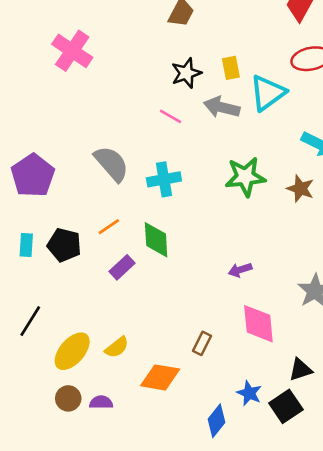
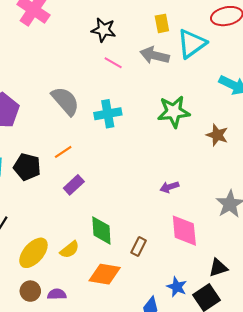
black star: (186, 73) -> (104, 30), moved, turned 30
brown star: (300, 189) -> (217, 135), moved
green diamond: (156, 240) -> (101, 231), moved

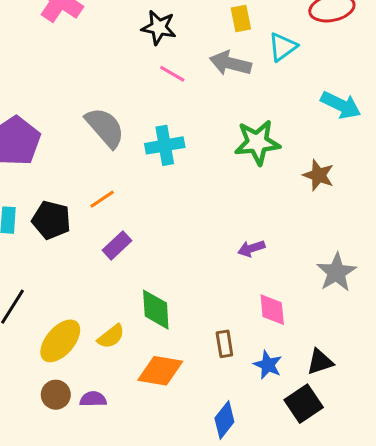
cyan triangle: (192, 44) -> (283, 47), size x0.7
pink diamond: (184, 231) -> (272, 310), size x0.7
brown rectangle: (139, 246) -> (224, 344), moved, turned -36
blue star: (177, 287) -> (268, 365), moved

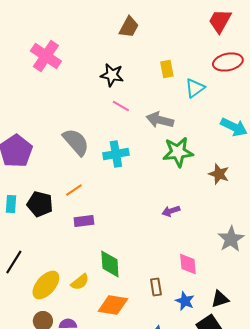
gray arrow: (230, 63) -> (160, 120), moved
purple rectangle: (117, 245) -> (84, 221), turned 36
purple arrow: (251, 248) -> (171, 211), moved

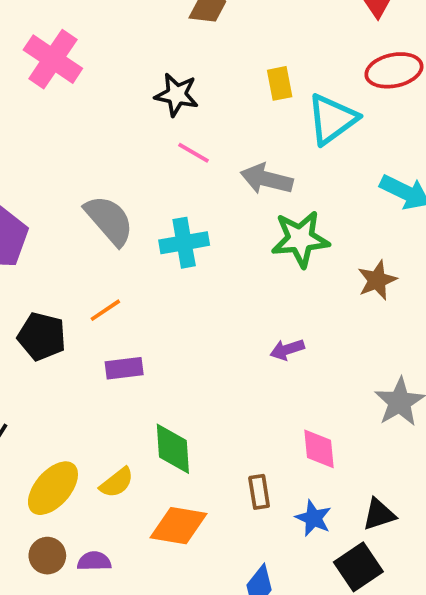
cyan triangle: (195, 88) -> (332, 119), size x1.4
brown star: (219, 174) -> (377, 280), turned 30

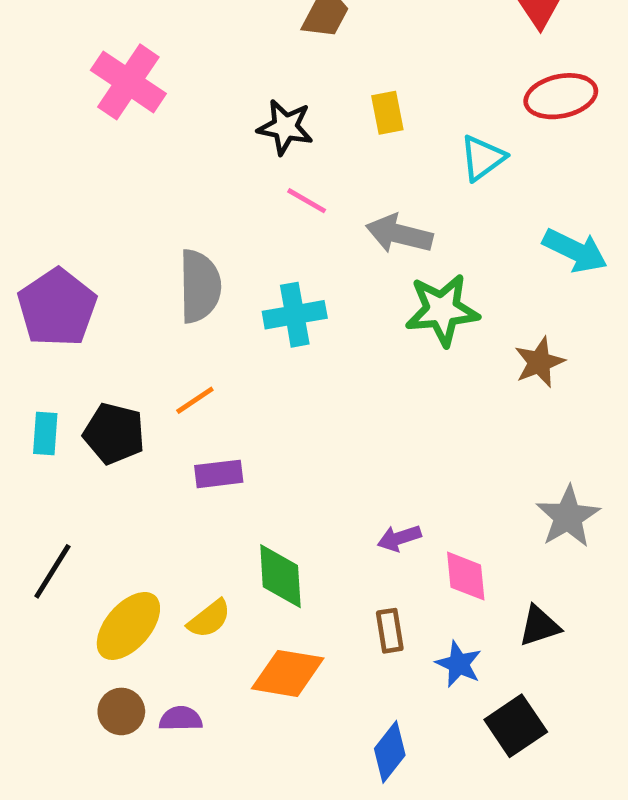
yellow rectangle: (280, 83) -> (387, 113), moved
cyan triangle: (332, 119) -> (482, 158), size x0.7
gray semicircle: (109, 220) -> (200, 286), turned 40
purple arrow: (287, 350) -> (399, 538), moved
black triangle: (379, 514) -> (539, 626), moved

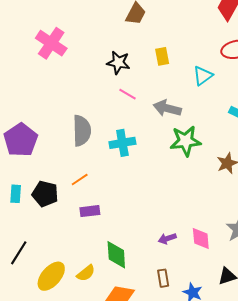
pink diamond: (466, 576) -> (201, 239), moved

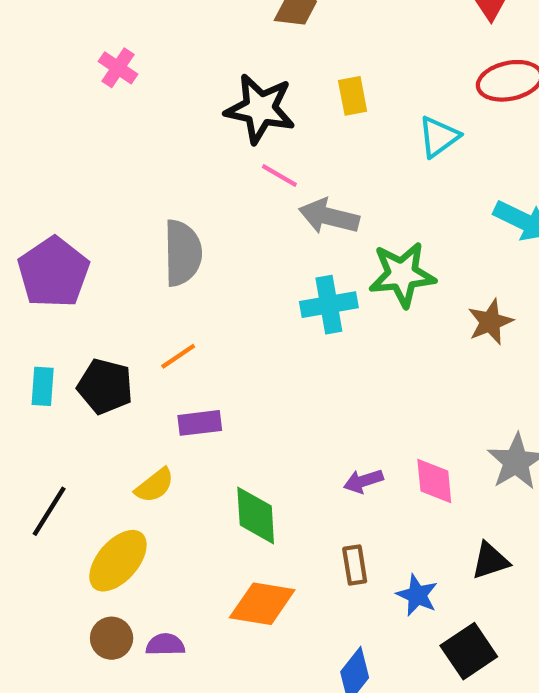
pink cross: (51, 43) -> (118, 68), size x0.6
black star: (118, 63) -> (260, 109), size x1.4
gray arrow: (167, 108) -> (329, 216), moved
cyan cross: (122, 143) -> (329, 305), moved
yellow semicircle: (86, 273) -> (155, 485), moved

